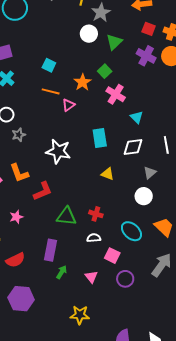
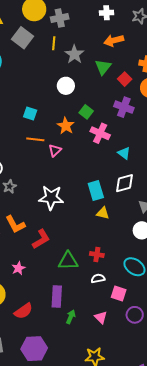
red square: (149, 29) -> (125, 79), moved, turned 32
white circle: (89, 34) -> (66, 86), moved
green triangle: (114, 42) -> (103, 67), moved
purple cross: (146, 56) -> (124, 107), moved
cyan rectangle: (100, 138) -> (96, 190), moved

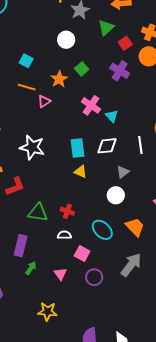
pink cross: (100, 133) -> (91, 105), moved

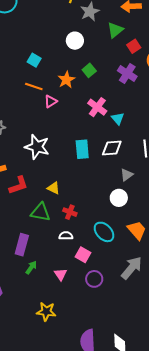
yellow triangle: (81, 172) -> (54, 188), moved

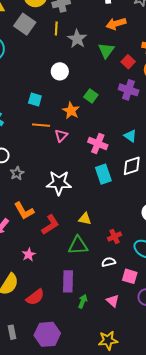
white circle: (75, 41) -> (60, 71), moved
pink cross: (97, 107) -> (98, 144), moved
red cross: (70, 212) -> (114, 236), moved, turned -32

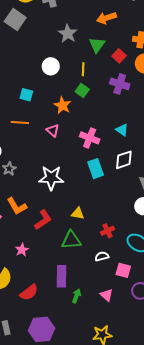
yellow line: (56, 29) -> (83, 69), moved
orange line: (41, 125) -> (20, 122), moved
pink triangle: (61, 136) -> (53, 130), turned -32

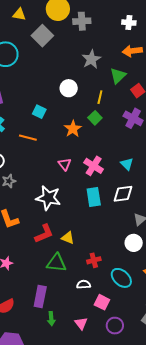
pink triangle: (53, 130) -> (65, 164), moved
red L-shape: (43, 220) -> (44, 234), moved
green arrow: (76, 296) -> (51, 319), turned 144

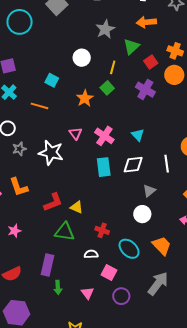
white star: (48, 198) -> (51, 153), moved
red cross: (94, 260) -> (102, 230), turned 32

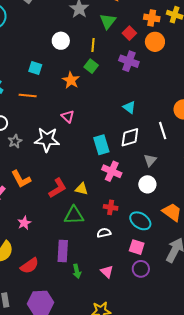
pink cross: (104, 136) -> (112, 171), moved
pink square: (109, 272) -> (137, 247), moved

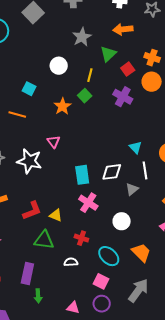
cyan triangle: (129, 107) -> (135, 147), moved
gray triangle: (150, 160) -> (132, 189), moved
pink triangle: (107, 272) -> (73, 308), moved, turned -40

